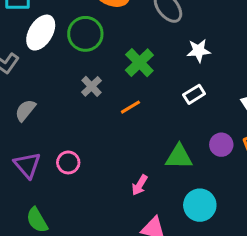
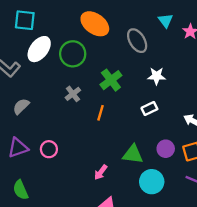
orange line: (130, 107) -> (100, 113), turned -49
purple triangle: (27, 165) -> (18, 148), turned 45
cyan circle: (200, 205) -> (152, 182), moved

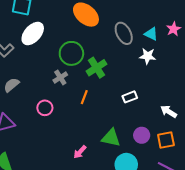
cyan triangle: (166, 20) -> (151, 34), moved, turned -32
green circle: (73, 54) -> (71, 53), moved
white star: (157, 76) -> (148, 56), moved
pink circle: (49, 149) -> (45, 108), moved

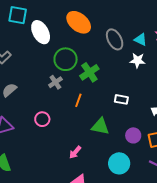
white ellipse: (33, 34) -> (41, 32), moved, turned -70
white rectangle: (130, 97) -> (121, 99), turned 32
pink circle: (45, 108) -> (42, 119), moved
green triangle: (111, 138) -> (100, 126), moved

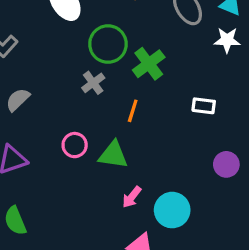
green triangle: (100, 126) -> (113, 155), moved
cyan circle: (119, 163) -> (172, 210), moved

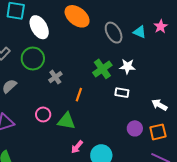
white star: (227, 40) -> (127, 66), moved
green circle: (108, 44) -> (33, 58), moved
green cross: (149, 64) -> (102, 69), moved

